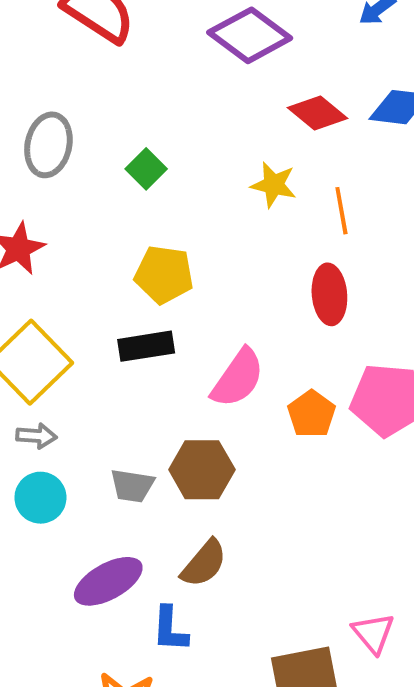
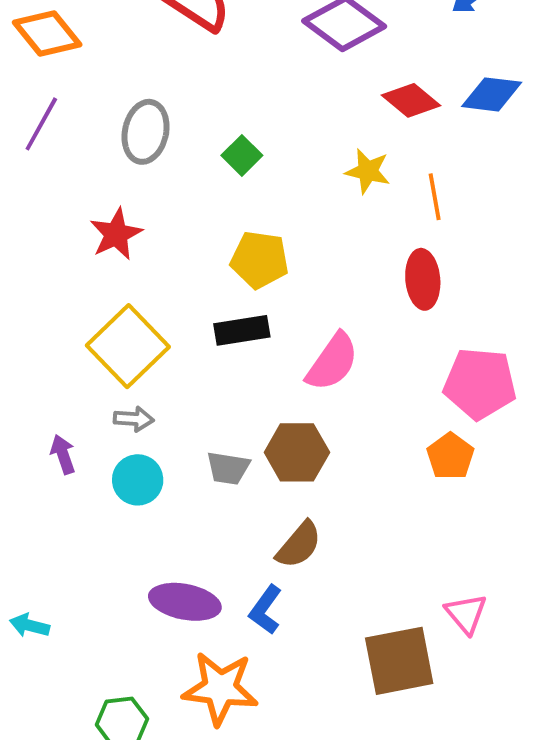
orange pentagon: (312, 414) -> (450, 456), moved
purple ellipse: (108, 581) -> (185, 602), moved, turned 40
blue L-shape: (170, 629) -> (265, 610), turned 33

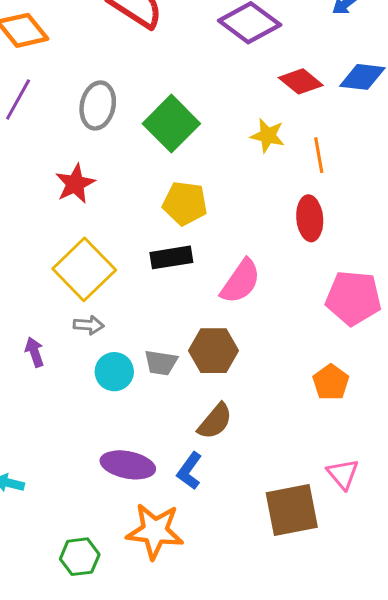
green square: (242, 155) -> (171, 124), size x1.8
orange pentagon: (450, 456) -> (331, 382), moved
cyan circle: (138, 480) -> (114, 372), moved

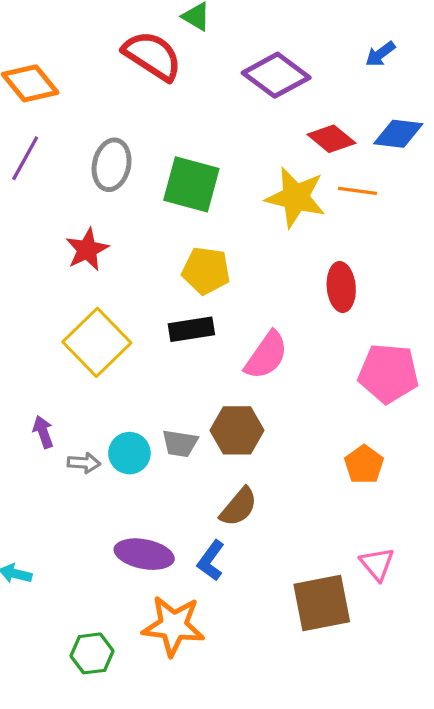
green square: (171, 124) -> (191, 184), turned -30
yellow star: (268, 136) -> (296, 197), size x1.6
orange line: (319, 155) -> (358, 191), moved, turned -72
gray arrow: (89, 325) -> (84, 463), moved

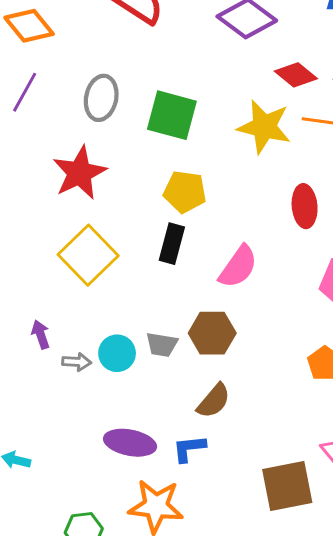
red star: (87, 250) -> (80, 173), size x1.4
black rectangle: (191, 329) -> (172, 244), turned -66
blue L-shape: (211, 561) -> (189, 448), turned 48

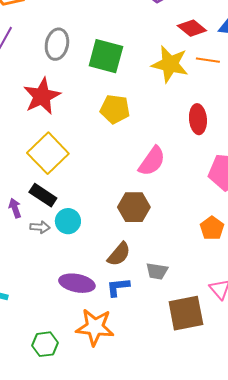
black rectangle: (172, 244) -> (43, 195), moved, turned -72
gray trapezoid: (162, 345) -> (157, 271), moved
brown semicircle: (214, 401) -> (119, 254), moved

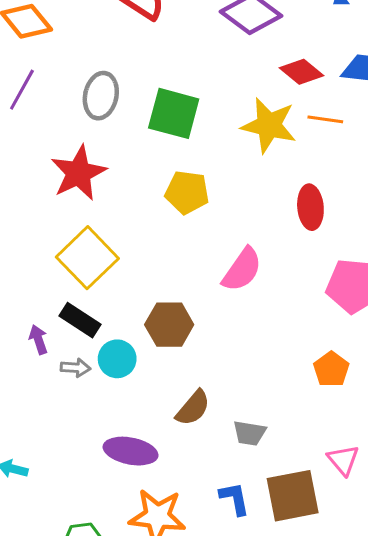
brown hexagon: (134, 207) -> (169, 325), moved
blue L-shape: (118, 287) -> (235, 499), moved, turned 85

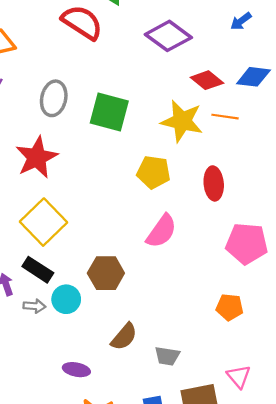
yellow pentagon: (187, 192) -> (154, 172), moved
orange pentagon: (331, 369) -> (230, 307), turned -30
purple ellipse: (131, 451) -> (76, 370), size x0.7

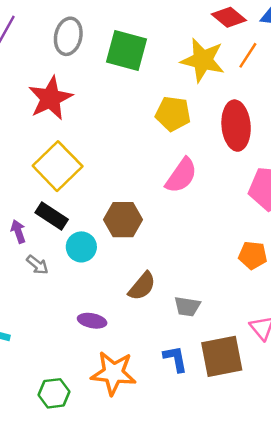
orange line: (225, 117) -> (248, 55), turned -65
red ellipse: (214, 183) -> (236, 126), size x1.4
gray arrow: (34, 306) -> (37, 265), moved, turned 35

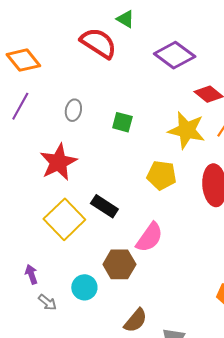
gray ellipse: (68, 36) -> (73, 110), size x0.7
green square: (127, 51) -> (122, 122), size x0.6
pink semicircle: (181, 176) -> (150, 237), moved
black rectangle: (52, 216) -> (104, 206), moved

